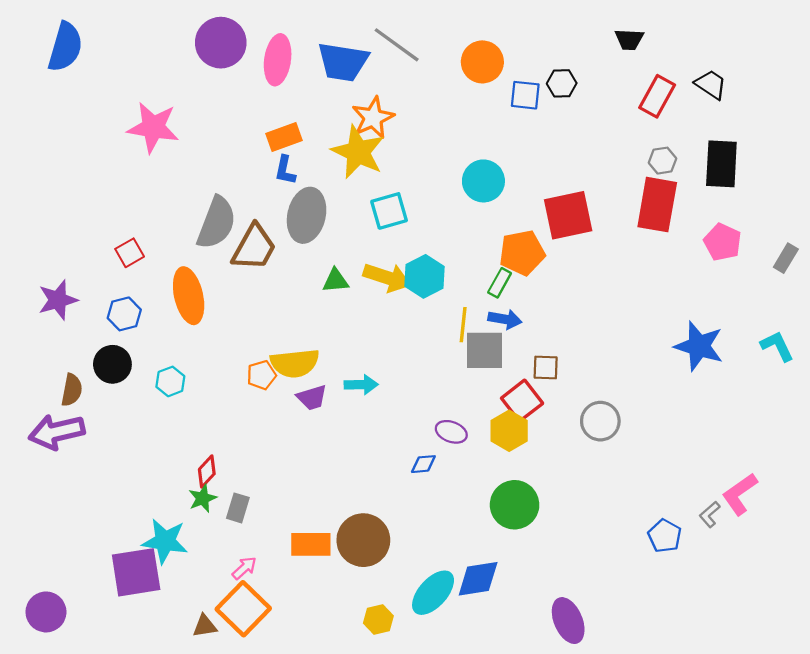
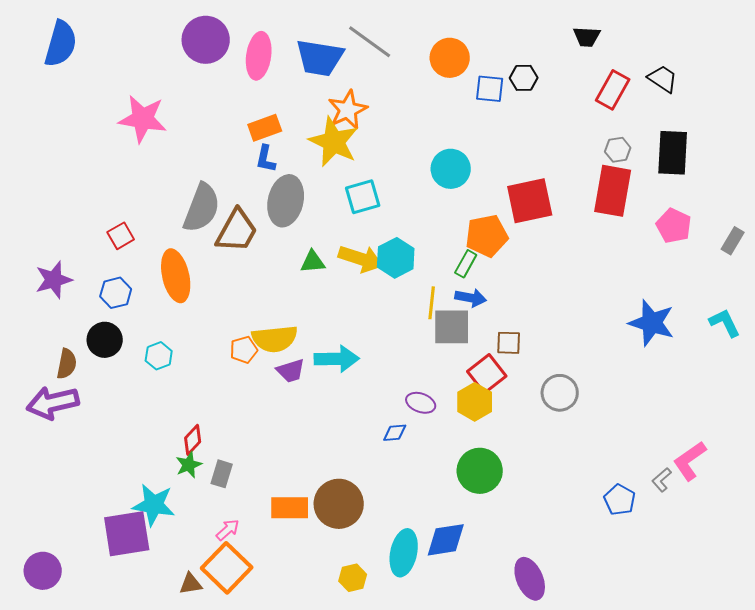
cyan arrow: (361, 385) -> (337, 359), size x1.4
cyan ellipse: (433, 593) -> (404, 553), turned -30

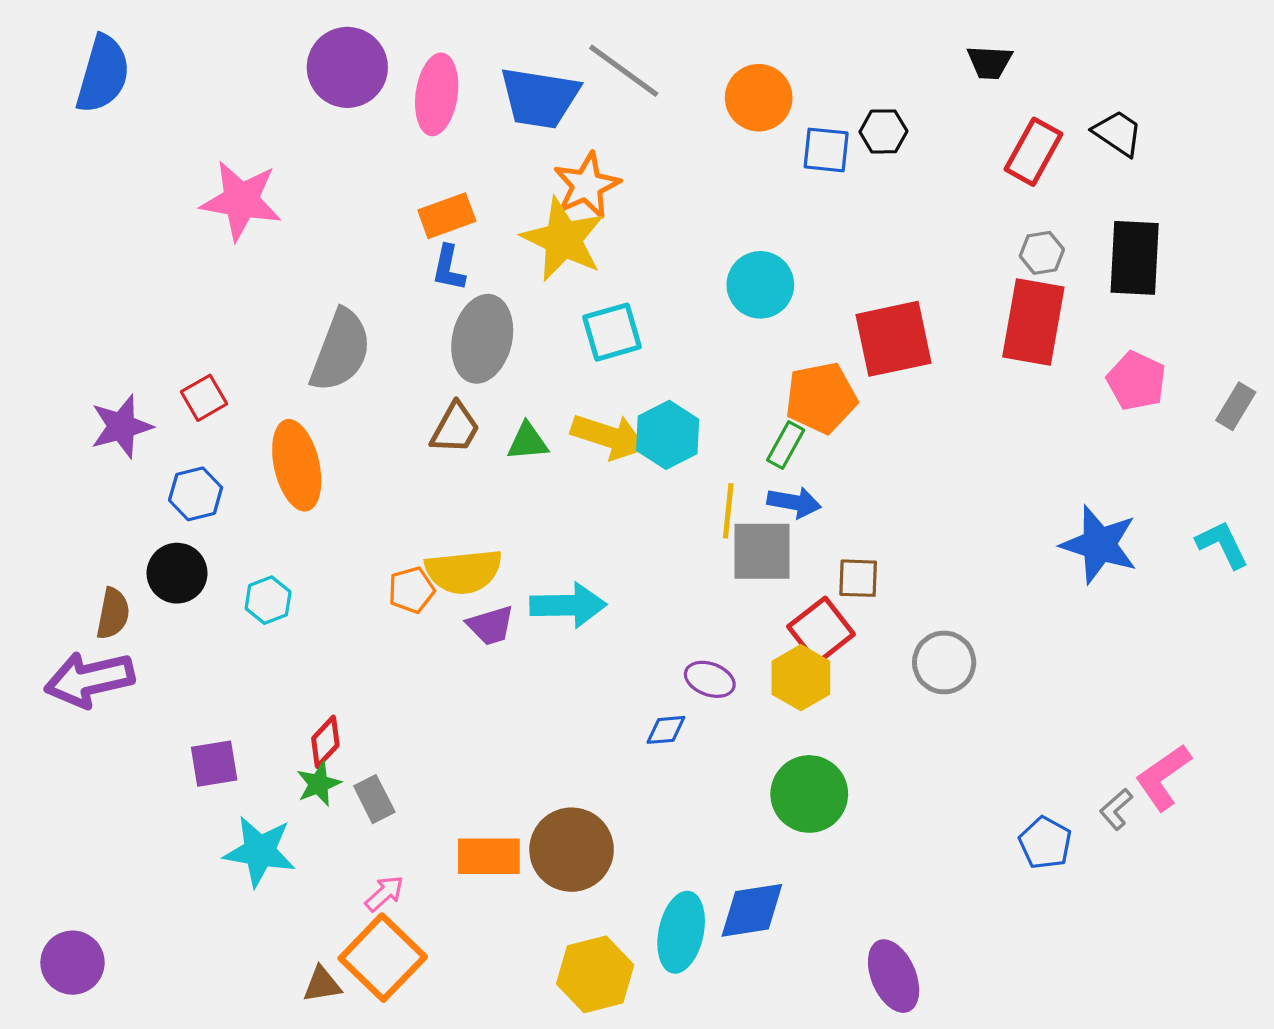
brown trapezoid: (237, 231) -> (455, 428), moved, size x0.7
purple star: (54, 280) -> (121, 426), moved
gray rectangle: (222, 474) -> (374, 799), turned -44
purple square: (127, 534) -> (214, 764), moved, size x0.6
yellow hexagon: (353, 578) -> (595, 974), size x1.6

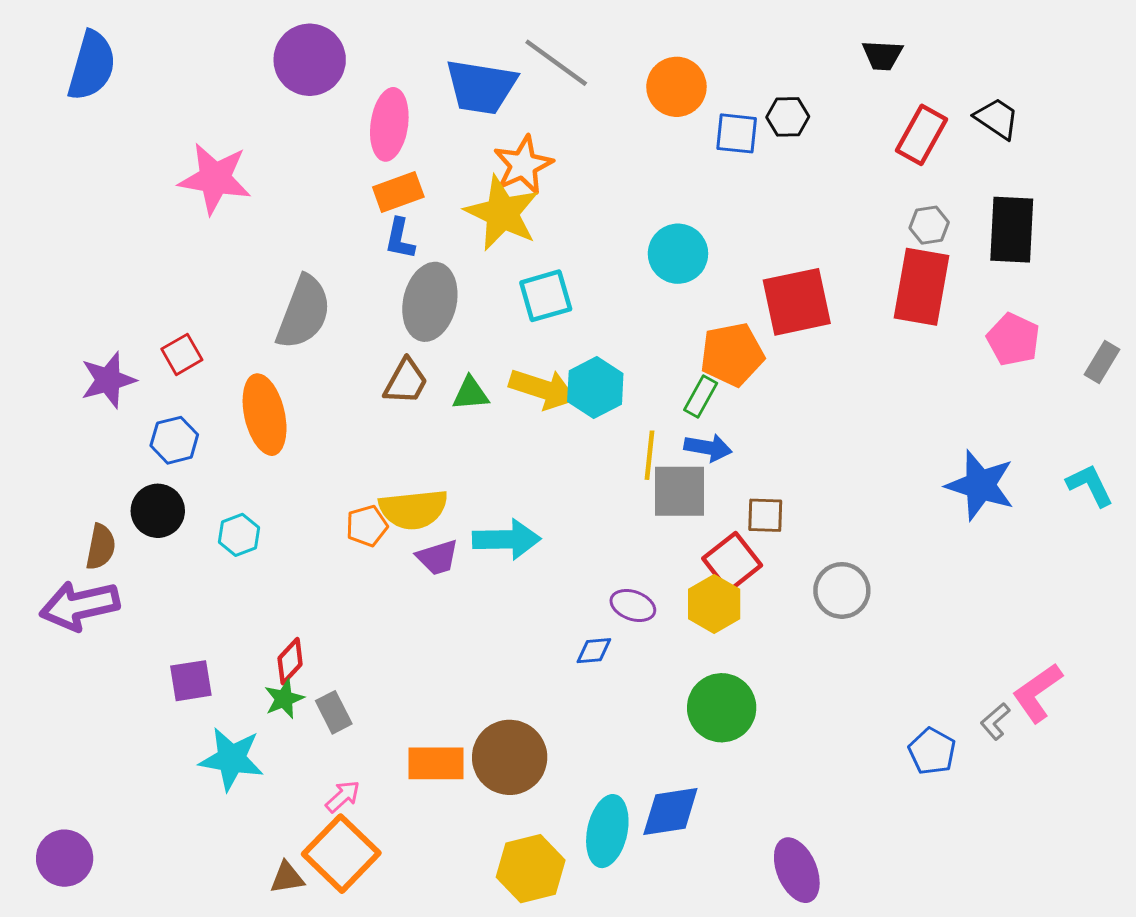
pink ellipse: (437, 94) -> (389, 124), moved

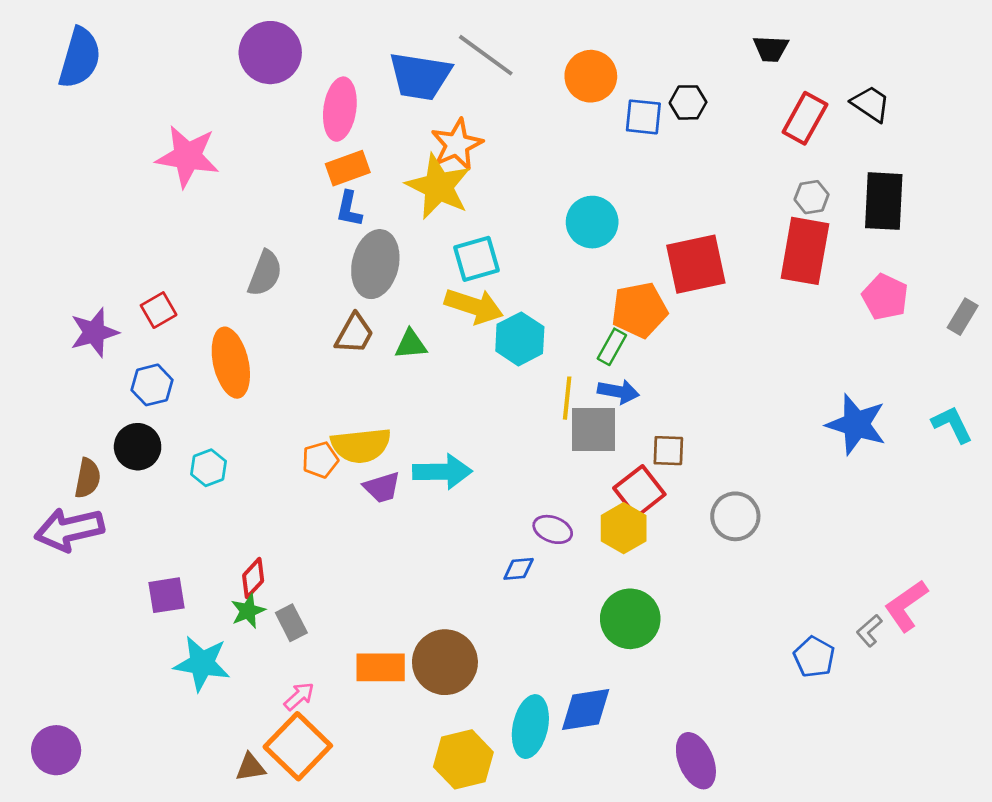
gray semicircle: (304, 312) -> (265, 273), size x0.7
yellow arrow: (543, 389) -> (474, 306), moved

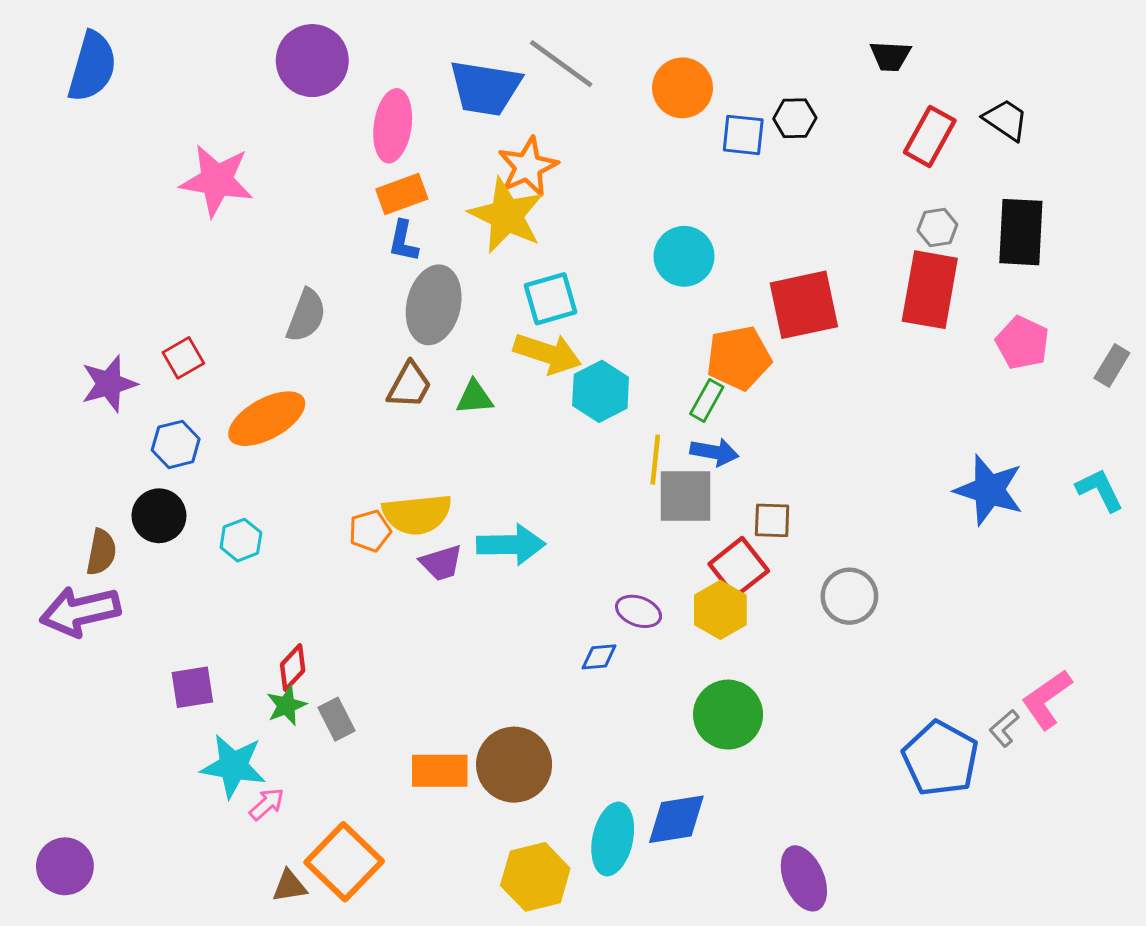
orange ellipse: (231, 363) -> (267, 419), turned 74
blue pentagon: (814, 657) -> (940, 759), size x1.6
pink arrow: (299, 696) -> (267, 804), moved

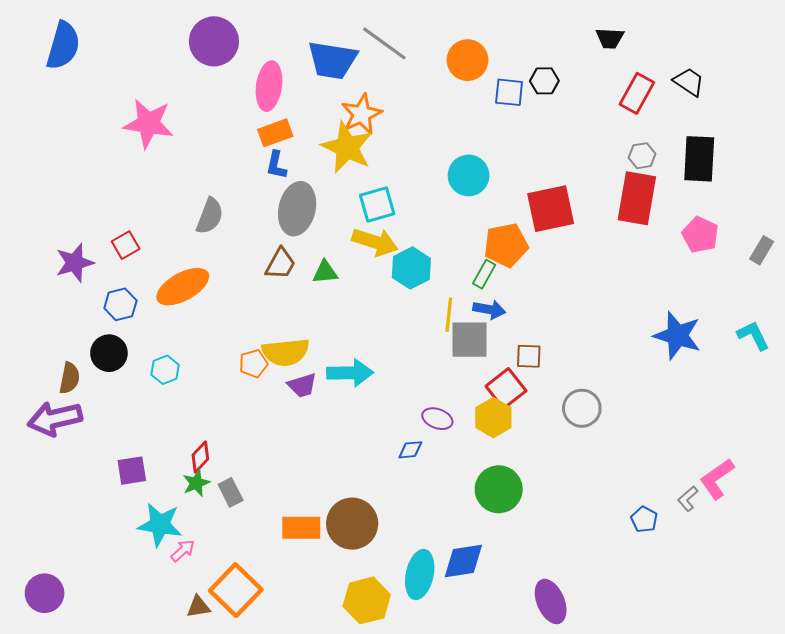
blue pentagon: (940, 759) -> (644, 519), size x0.5

